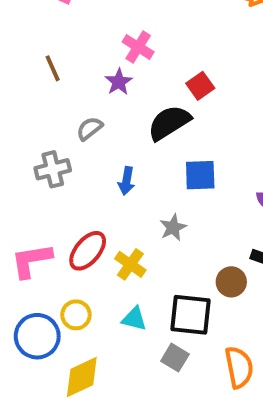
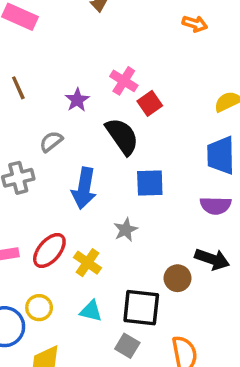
pink cross: (138, 47) -> (124, 81), moved
black semicircle: (169, 123) -> (122, 136), turned 87
blue arrow: (126, 181) -> (84, 188), size x1.6

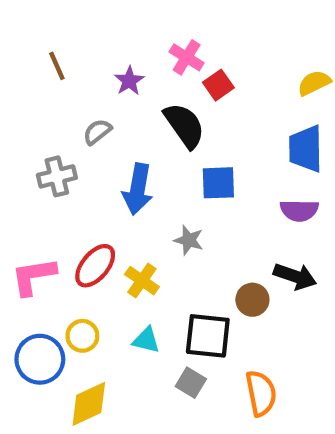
gray star: (126, 230) -> (189, 240), turned -30

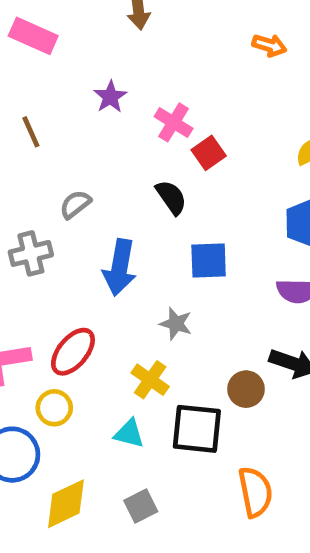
purple star: (129, 81) -> (110, 97), moved
black semicircle: (184, 125) -> (171, 197), size x0.7
yellow cross: (142, 281) -> (150, 380), moved
yellow circle: (82, 336) -> (54, 408), moved
gray square: (191, 383) -> (141, 506), moved, turned 32

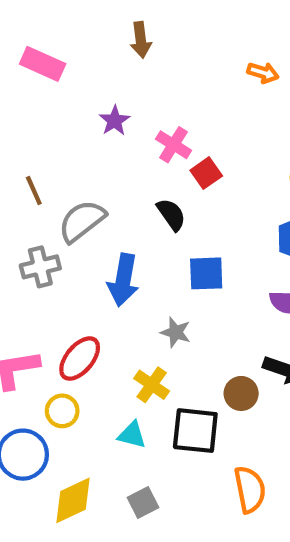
brown line: (31, 132) -> (34, 190), moved
gray semicircle: (75, 204) -> (82, 221), size x1.6

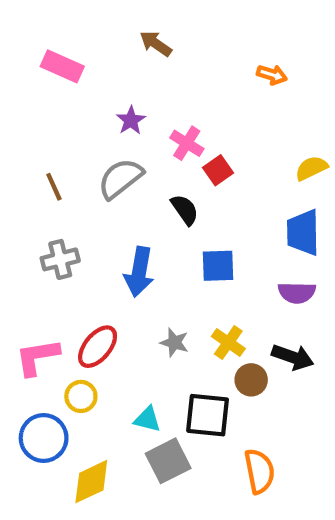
brown arrow: (141, 40) -> (156, 44), turned 132
gray semicircle: (82, 221) -> (120, 179), moved
gray star: (176, 332) -> (174, 342), moved
yellow cross: (152, 385) -> (228, 342), moved
gray square: (143, 503) -> (168, 461), moved, size x1.5

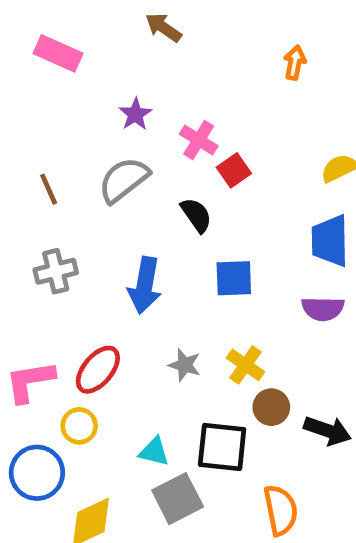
orange arrow: (272, 75) -> (295, 63), turned -96
black arrow: (293, 357) -> (328, 431), moved

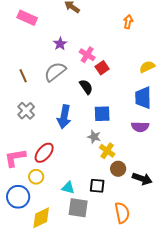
gray cross: (56, 271) -> (26, 111), turned -30
gray star: (185, 365) -> (94, 137), moved
black square: (222, 447) -> (97, 186), size x0.7
gray square: (178, 499) -> (78, 208), turned 35

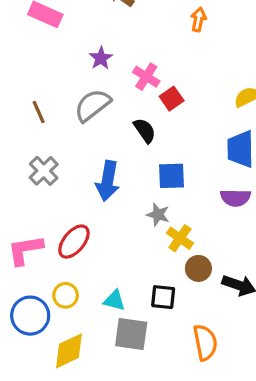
orange arrow: (128, 22) -> (198, 19), moved
yellow circle: (36, 177) -> (66, 295), moved

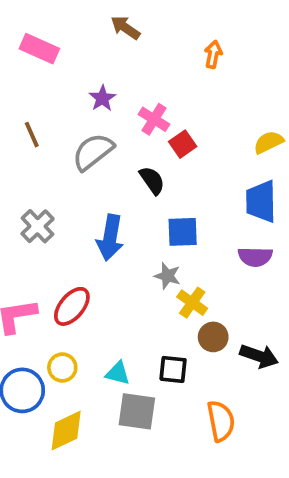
brown line: (39, 112) -> (32, 135), moved

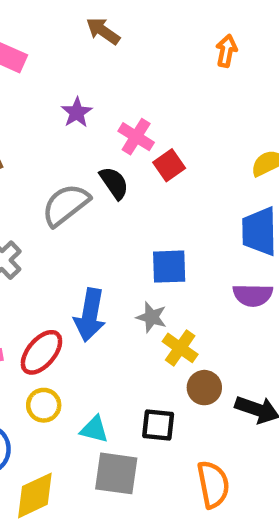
orange arrow: (213, 54) -> (226, 51), moved
gray semicircle: (93, 152) -> (66, 205), moved
black semicircle: (152, 180) -> (114, 183), moved
blue arrow: (110, 238) -> (90, 315), moved
yellow circle: (62, 368) -> (44, 405), moved

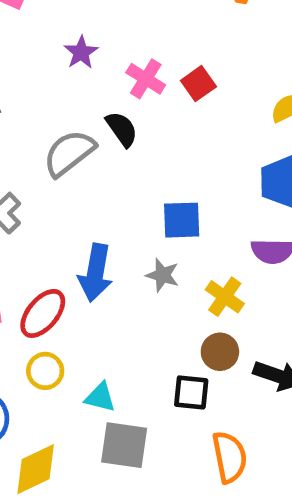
red square: (169, 165) -> (198, 84), moved
yellow cross: (180, 348) -> (225, 297), moved
black square: (158, 425) -> (191, 392), moved

